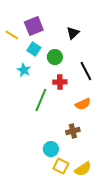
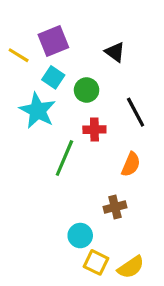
black triangle: (73, 33) -> (115, 52), turned -40
cyan star: (24, 70) -> (38, 111), size x1.6
orange semicircle: (83, 104) -> (131, 164), turned -42

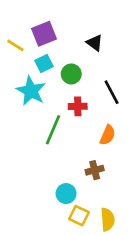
cyan square: (53, 77) -> (44, 64), turned 30
yellow semicircle: (131, 267) -> (108, 220), turned -60

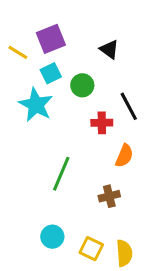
red cross: (78, 106) -> (102, 123), moved
green line: (53, 130) -> (61, 174), moved
cyan circle: (66, 194) -> (52, 237), moved

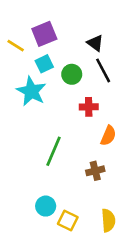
black line: (129, 106) -> (103, 70), moved
yellow square: (91, 249) -> (68, 220), moved

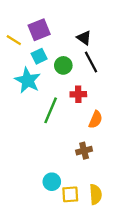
green line: (53, 151) -> (51, 110), moved
cyan circle: (46, 206) -> (52, 182), moved
yellow square: (68, 220) -> (70, 194), moved, turned -30

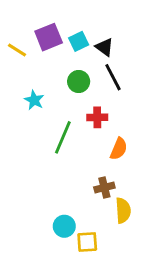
cyan square: (39, 56) -> (79, 41), moved
cyan star: (28, 80) -> (34, 100), size x0.6
yellow semicircle: (96, 194) -> (123, 210), moved

